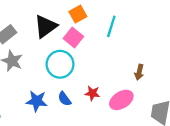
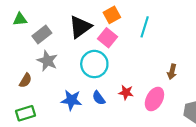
pink ellipse: (121, 100) -> (154, 99), turned -30

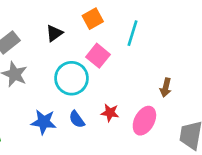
black triangle: (80, 27) -> (54, 33), size x0.6
pink square: (107, 38) -> (98, 56), moved

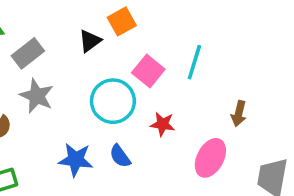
orange square: (93, 19) -> (122, 21), moved
cyan line: (133, 33) -> (194, 62), moved
red star: (110, 113) -> (163, 124), moved

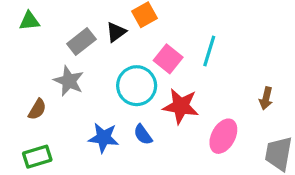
gray rectangle: (28, 53) -> (81, 42), moved
brown arrow: (239, 114) -> (266, 98), moved
red star: (163, 124) -> (181, 106), size x1.6

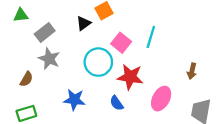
gray rectangle: (81, 42) -> (45, 32), moved
blue semicircle: (143, 135) -> (117, 103), moved

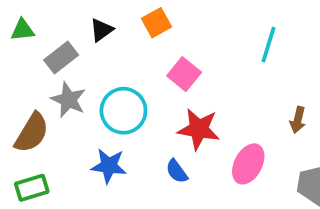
black triangle: (83, 23) -> (101, 30), moved
cyan line: (151, 37) -> (268, 45), moved
cyan circle: (98, 62) -> (123, 111), moved
brown semicircle: (26, 79) -> (32, 133), size x1.6

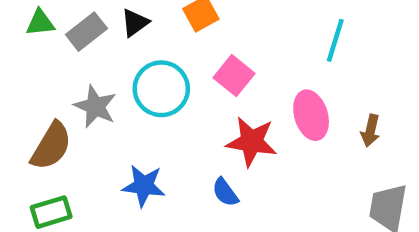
gray rectangle: (61, 58) -> (86, 32), moved
cyan circle: (123, 111) -> (161, 89), moved
pink ellipse: (248, 164) -> (311, 115), moved, turned -45

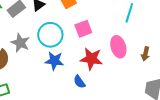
pink square: (234, 76) -> (83, 29), turned 30
blue star: (144, 186) -> (54, 61), moved

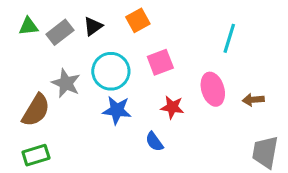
brown arrow: (145, 54) -> (253, 100), turned 72
red star: (91, 59) -> (172, 107), size x0.7

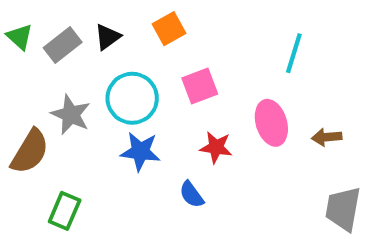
green triangle: (28, 26) -> (20, 37), turned 48
green rectangle: (36, 155) -> (65, 211), moved, turned -50

